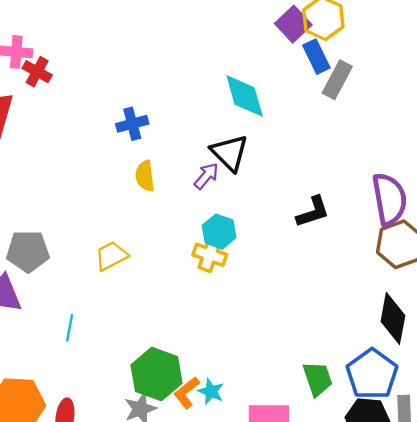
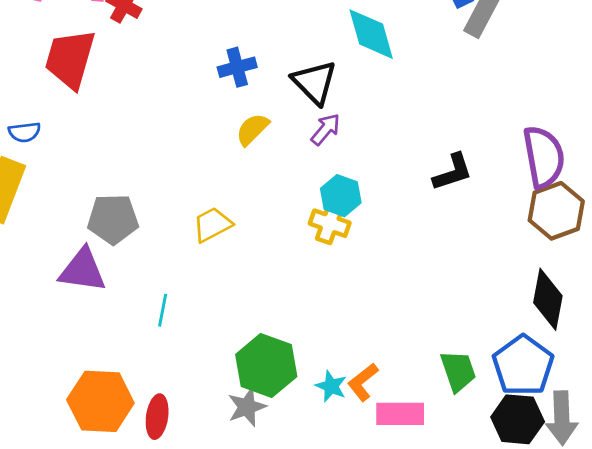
black triangle: (229, 153) -> (315, 82), moved
yellow semicircle: (145, 176) -> (252, 129), turned 52
orange L-shape: (187, 393) -> (363, 382), moved

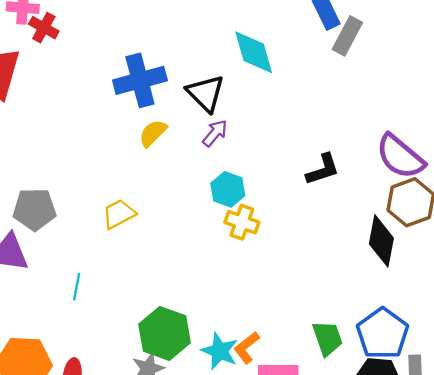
blue cross: (237, 67) -> (140, 80), size x1.6
purple semicircle: (544, 157) -> (400, 157), turned 140
yellow cross: (330, 223) -> (242, 222), moved
black diamond: (548, 299) -> (381, 241), moved
cyan star: (331, 386) -> (220, 351), size x1.4

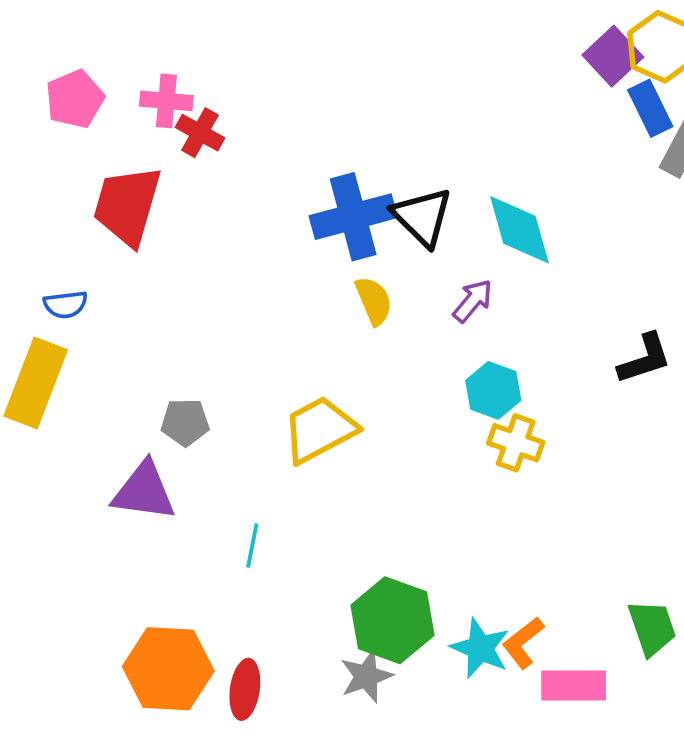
cyan diamond: (254, 52) -> (519, 230), moved
black triangle: (206, 93) -> (422, 217), moved
yellow semicircle: (153, 133) -> (374, 301), turned 112
gray pentagon: (34, 209) -> (185, 422), size x0.7
yellow trapezoid: (119, 214) -> (320, 430), size x1.4

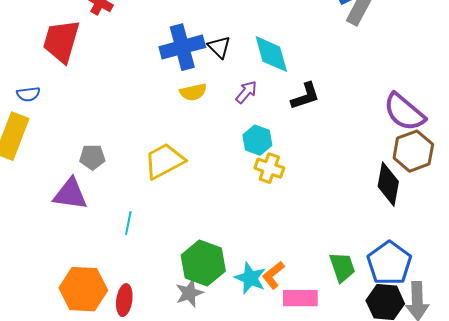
black triangle: (422, 217) -> (219, 47), size x0.7
yellow semicircle: (374, 301) -> (193, 92), turned 100
black L-shape: (645, 359) -> (305, 96), moved

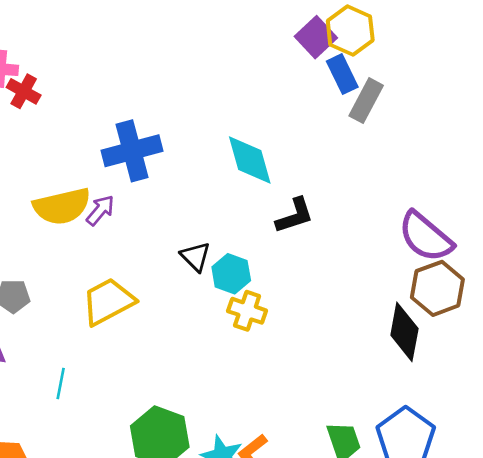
black triangle: (219, 47) -> (195, 257), moved
yellow semicircle: (193, 92) -> (62, 206), moved, size x1.6
purple arrow: (246, 92) -> (100, 210), moved

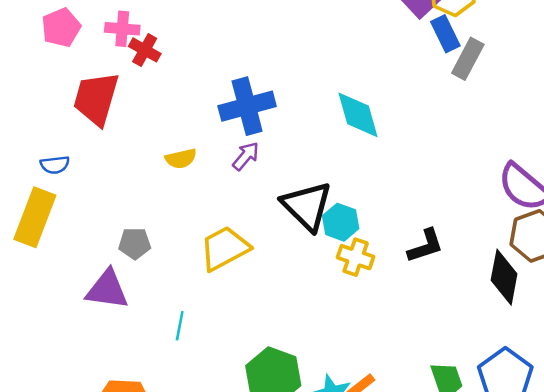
yellow semicircle: (62, 206) -> (181, 159), size x0.6
purple arrow: (100, 210) -> (246, 156), moved
black L-shape: (295, 216) -> (425, 246), moved
black triangle: (195, 257) -> (307, 206), size x1.8

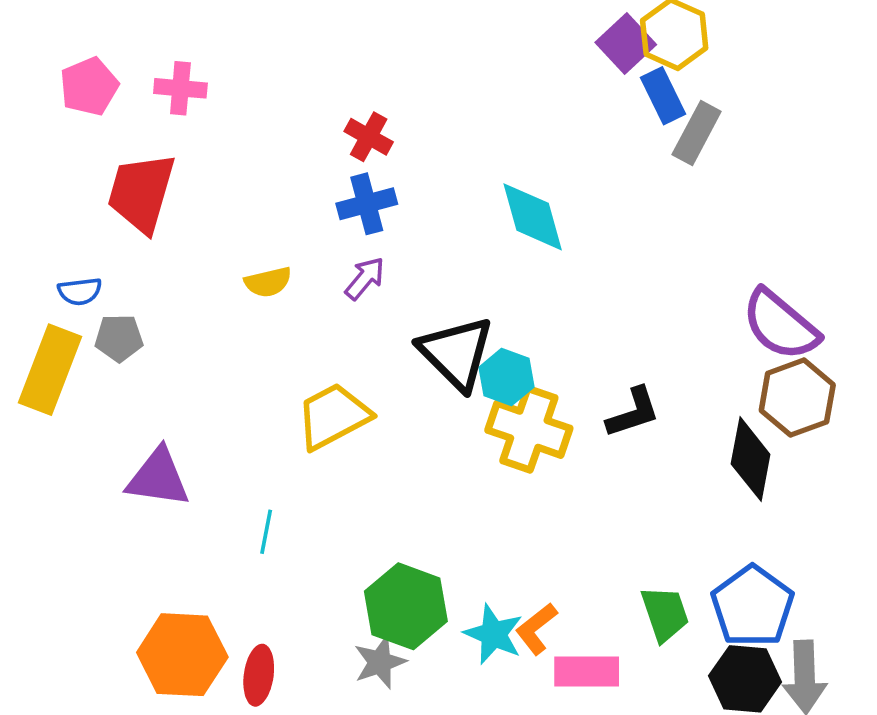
red cross: (145, 50) -> (369, 137), moved
blue cross: (247, 106) -> (367, 204), size x0.7
gray pentagon: (135, 243) -> (119, 338), moved
yellow cross: (356, 257) -> (529, 429), size x1.5

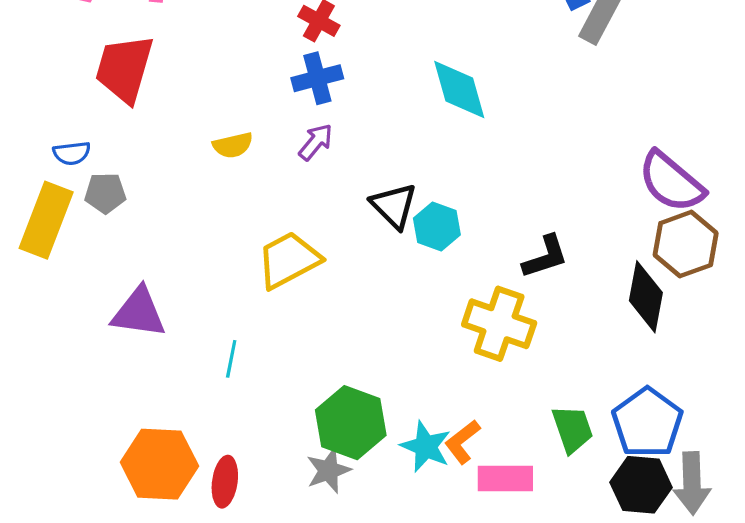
black triangle: (456, 353) -> (394, 206), size x0.7
yellow cross: (529, 429) -> (499, 324), moved

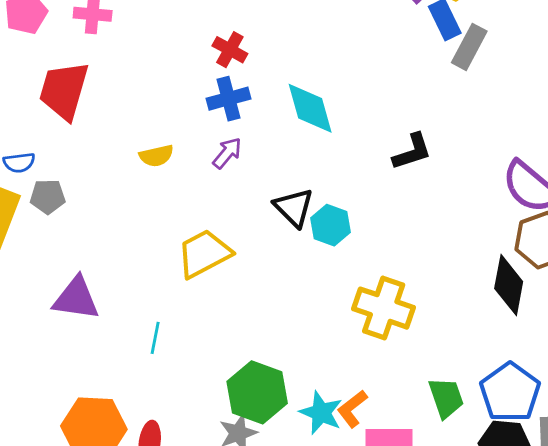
cyan diamond: (459, 89) -> (310, 108), moved
black L-shape: (545, 257) -> (412, 152), moved

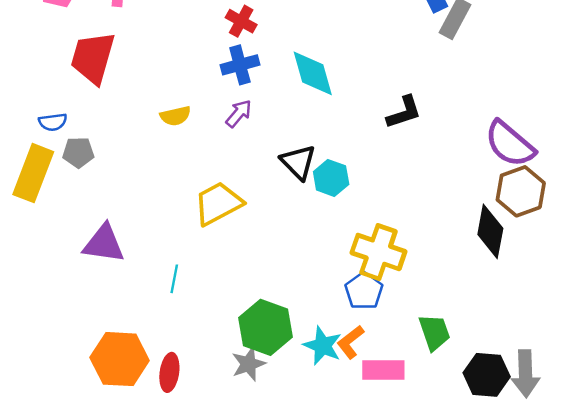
blue pentagon: (510, 392) -> (364, 291), moved, size x0.7

